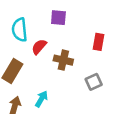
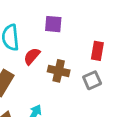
gray square: (94, 82) -> (92, 80), moved

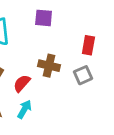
red semicircle: (32, 56) -> (22, 83), moved

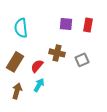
purple square: (44, 18) -> (66, 24), moved
red rectangle: (88, 45) -> (88, 25), moved

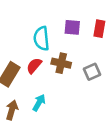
cyan semicircle: (21, 28) -> (41, 38), moved
red semicircle: (37, 66) -> (34, 66), moved

